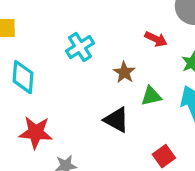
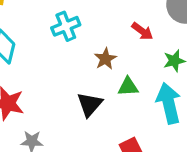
black triangle: (116, 120) -> (90, 104), turned 32

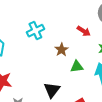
black triangle: (90, 104) -> (52, 90), moved

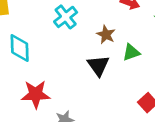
black triangle: (52, 90) -> (98, 65), moved

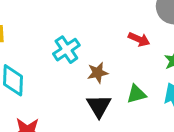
brown star: (106, 35) -> (98, 73), moved, turned 30

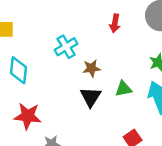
red arrow: (139, 39) -> (115, 23), moved, turned 72

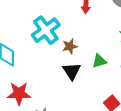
cyan cross: (66, 47) -> (46, 30), size x1.4

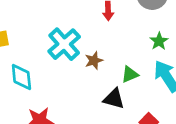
black triangle: (72, 71) -> (114, 99), moved, turned -36

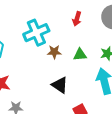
green triangle: (130, 74) -> (80, 55), moved

